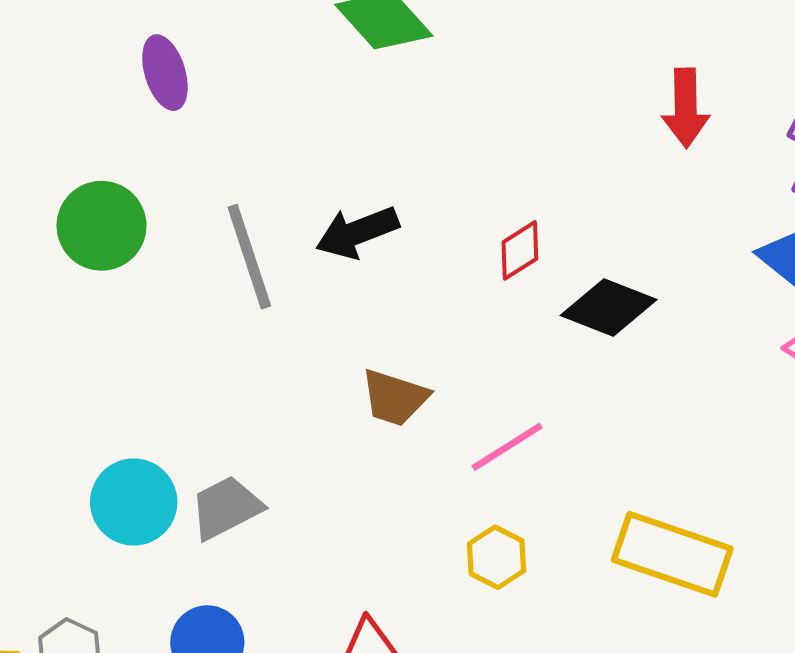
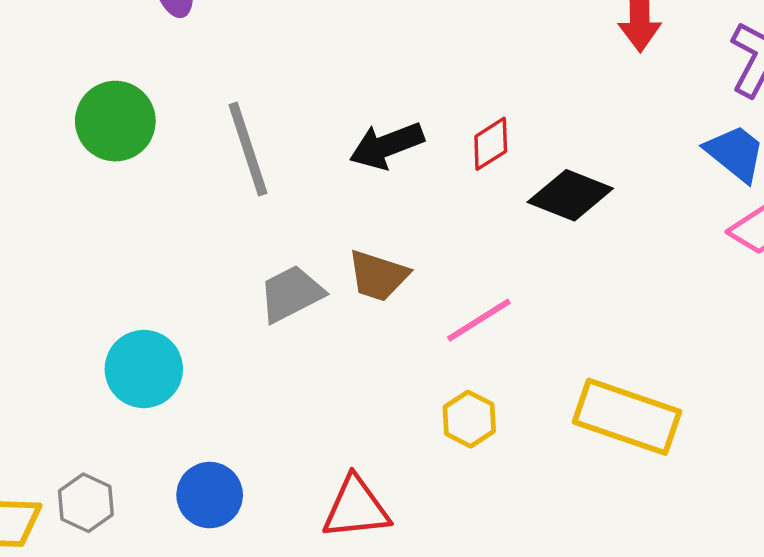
black arrow: (357, 232) -> (387, 146), moved
gray trapezoid: (226, 508) -> (291, 294), moved

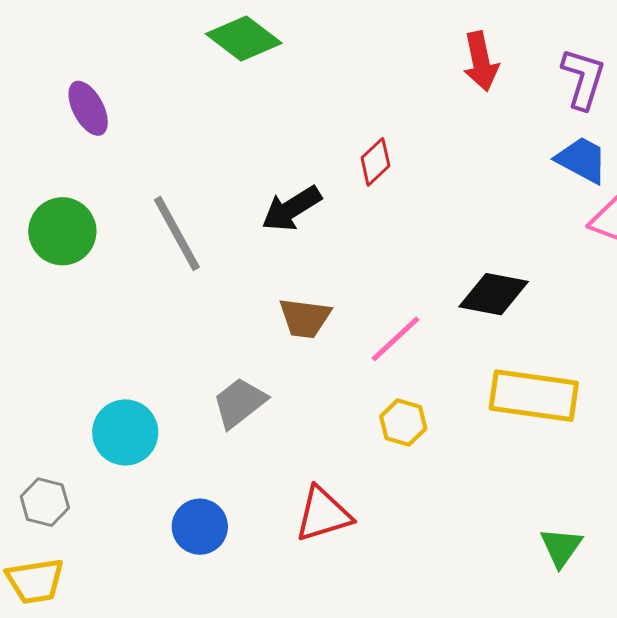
red diamond: (491, 144) -> (375, 162), moved
black diamond: (570, 195) -> (494, 294), moved
gray trapezoid: (291, 294) -> (239, 403), moved
gray hexagon: (86, 503) -> (45, 502), moved

